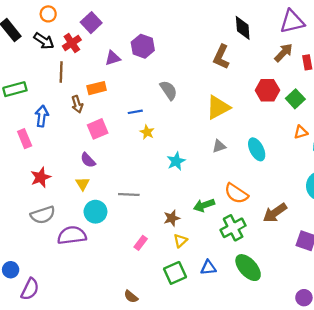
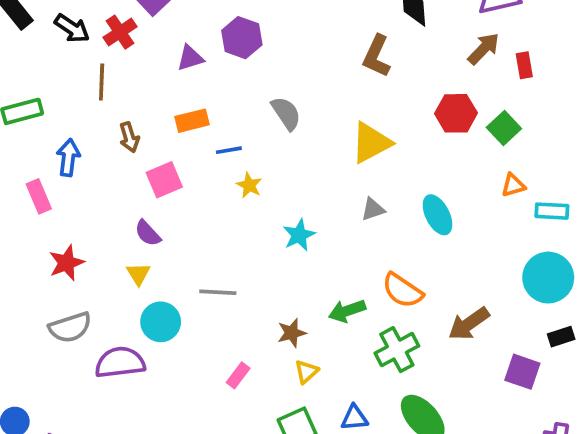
orange rectangle: (97, 88) -> (192, 121), moved

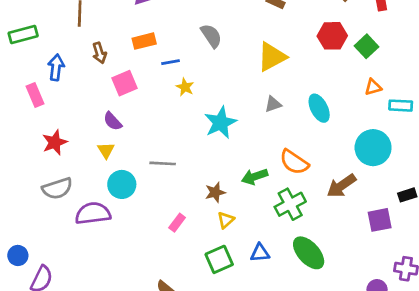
cyan star: (299, 235) -> (220, 123), size x1.4
cyan circle: (548, 278) -> (373, 148), moved
purple square: (522, 372) -> (380, 220), turned -30

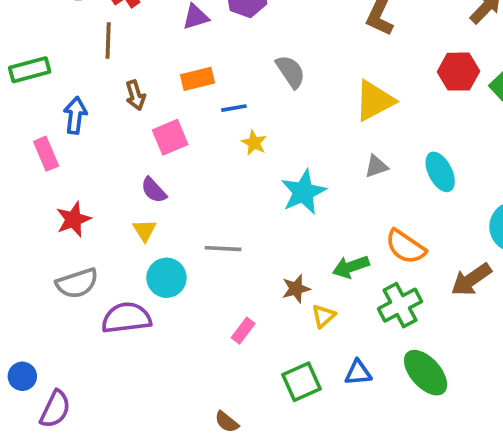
yellow triangle: (226, 220) -> (323, 316), moved

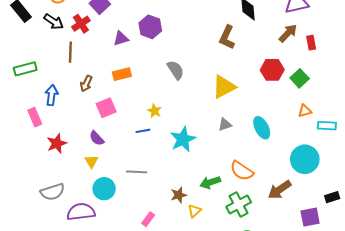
brown arrow: (135, 95) -> (86, 84), turned 42
blue line: (234, 108) -> (143, 131), moved
red star: (73, 219) -> (57, 143), moved

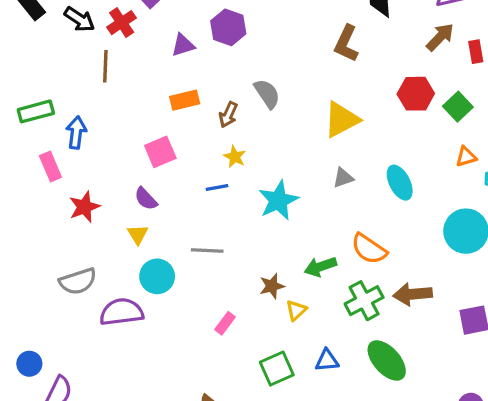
green rectangle: (25, 69) -> (36, 111), moved
brown arrow: (86, 84) -> (228, 115), moved
brown arrow: (280, 190) -> (413, 294), moved, turned 30

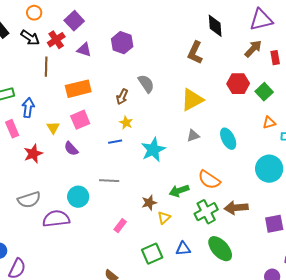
purple triangle: (183, 45) -> (84, 50), moved, turned 35
orange rectangle: (185, 100) -> (78, 89), moved, size x1.4
yellow triangle: (138, 234) -> (53, 128), moved

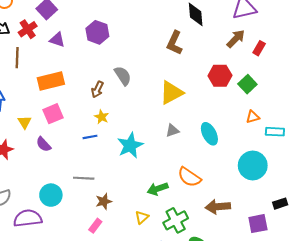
red rectangle: (275, 58) -> (259, 48), turned 40
brown star: (149, 203) -> (104, 201), moved
green cross: (206, 212) -> (176, 220), moved

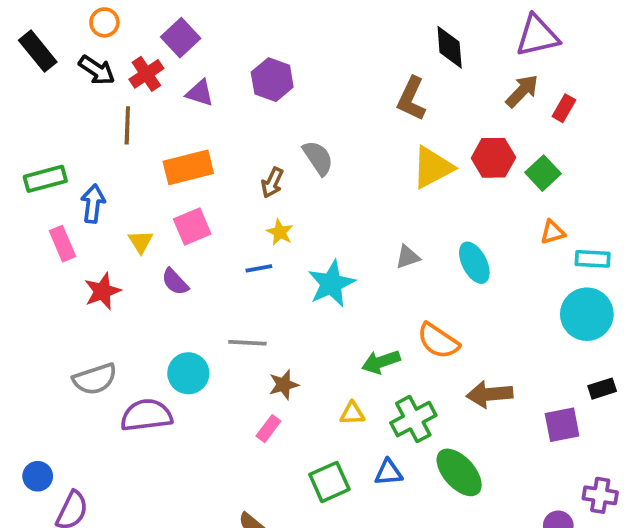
yellow triangle: (171, 93) -> (432, 167), moved
cyan circle: (253, 165) -> (587, 314), moved
yellow triangle: (142, 217) -> (352, 413), turned 40

